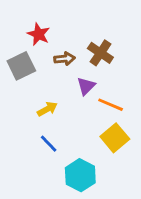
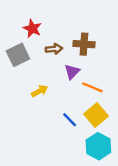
brown cross: (100, 53) -> (84, 44), turned -30
blue line: (49, 144) -> (70, 120), moved
cyan hexagon: (80, 175) -> (98, 146), moved

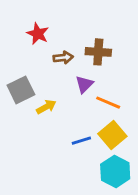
gray square: (18, 55) -> (21, 90), moved
blue line: (70, 120) -> (81, 141), turned -63

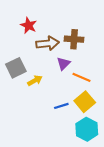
brown arrow: (63, 58) -> (48, 43), size x1.5

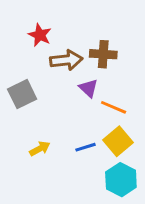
purple triangle: (63, 64) -> (88, 88), turned -32
yellow arrow: (35, 81) -> (40, 149), moved

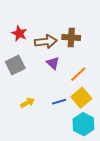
red star: (40, 35) -> (19, 33), moved
purple triangle: (88, 88) -> (53, 63), moved
orange line: (114, 107) -> (78, 74), turned -66

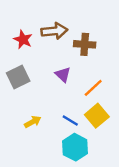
brown arrow: (46, 42) -> (54, 31), moved
blue line: (59, 102) -> (70, 121), turned 48
cyan hexagon: (83, 124) -> (75, 147), moved

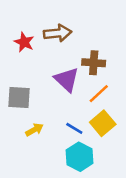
brown cross: (85, 44) -> (94, 63), moved
purple triangle: (63, 75) -> (67, 79), size x1.5
gray square: (18, 77) -> (19, 98), moved, turned 30

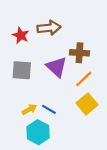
gray square: (19, 98) -> (22, 70), moved
blue line: (74, 128) -> (49, 109), moved
cyan hexagon: (80, 157) -> (38, 132), moved

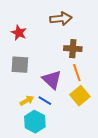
brown arrow: (49, 28) -> (61, 19), moved
purple triangle: (57, 67) -> (52, 80), moved
orange line: (84, 79) -> (77, 73), turned -66

